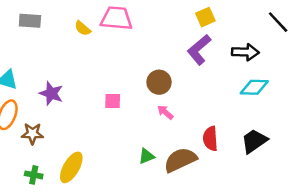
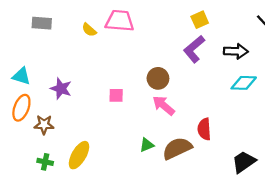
pink arrow: (165, 112) -> (164, 105), size x1.5
black trapezoid: (254, 141) -> (244, 162), moved

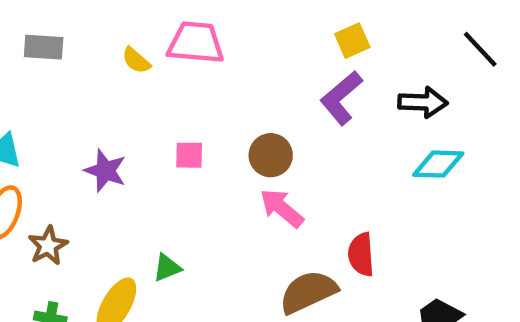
purple star: (61, 89) -> (105, 171), moved
pink square: (116, 95) -> (189, 155), moved
brown star: (44, 125) -> (48, 246), turned -30
green triangle: (147, 145) -> (167, 268), moved

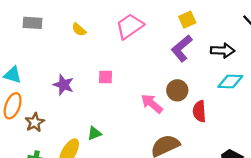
pink trapezoid: (196, 43) -> (130, 26), moved, turned -40
brown circle: (271, 155) -> (177, 90), moved
red semicircle: (361, 254) -> (199, 111), moved

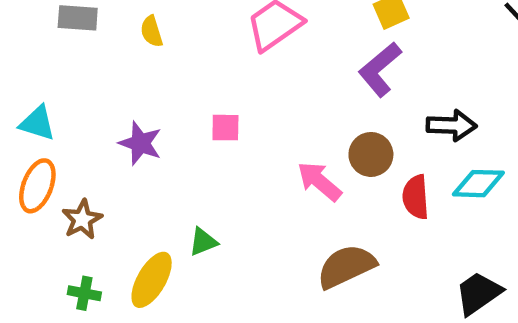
yellow semicircle: (79, 30) -> (152, 31), moved, turned 32
black arrow: (223, 51) -> (452, 125), moved
cyan diamond: (230, 81) -> (478, 184), moved

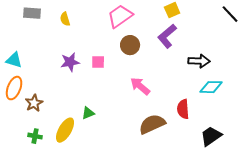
purple star: (140, 143) -> (70, 62), moved, turned -30
brown circle: (371, 154) -> (130, 45), moved
red semicircle: (416, 197) -> (183, 109), moved

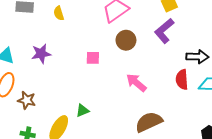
purple star: (70, 62) -> (41, 54), moved
brown star: (34, 103) -> (27, 100), turned -30
red semicircle: (183, 109) -> (182, 80), moved

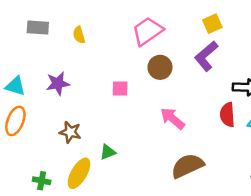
brown star: (27, 100) -> (70, 132), moved

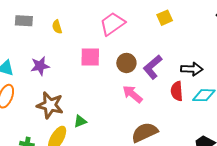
purple L-shape: (206, 56) -> (153, 67), moved
brown circle: (160, 67) -> (126, 63), moved
pink square: (120, 89) -> (90, 57), moved, size x1.5
brown star: (70, 132) -> (50, 105), size x1.5

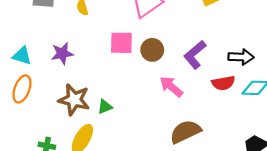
brown circle: (126, 63) -> (152, 50), moved
red semicircle: (177, 91) -> (223, 83), turned -96
green triangle: (80, 121) -> (105, 107), moved

